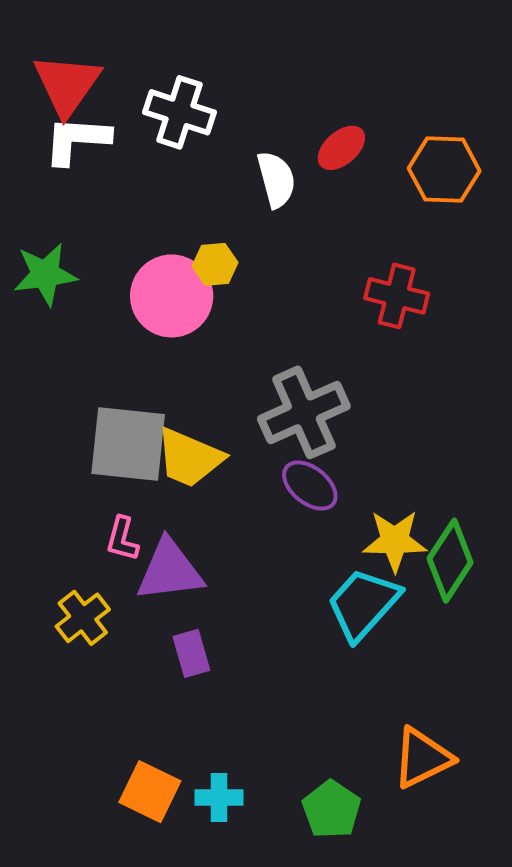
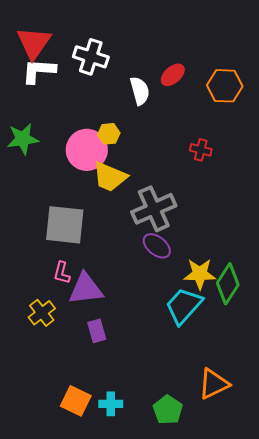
red cross: (397, 296) -> (201, 150), size x0.7
yellow trapezoid: (189, 458) -> (110, 177), moved

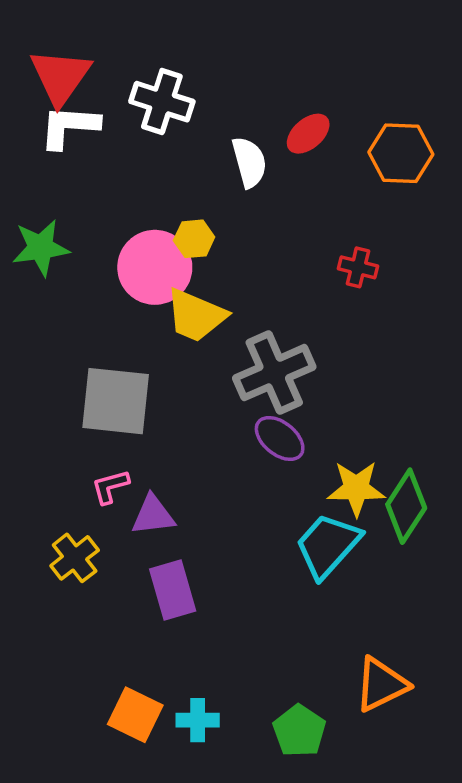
pink L-shape: (62, 273) -> (110, 487), turned 60
purple triangle: (86, 289) -> (153, 515), size x0.7
purple rectangle: (97, 331) -> (173, 590), size x1.4

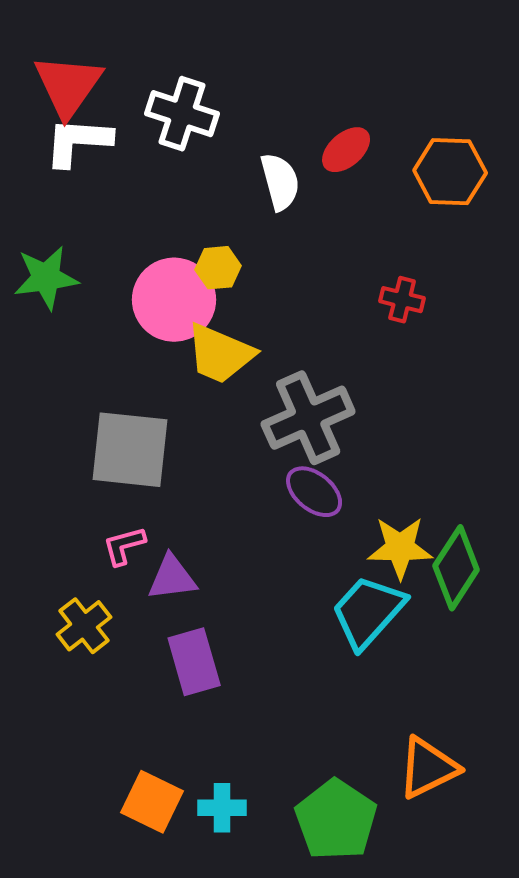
green pentagon: (299, 731) -> (336, 820), size x1.4

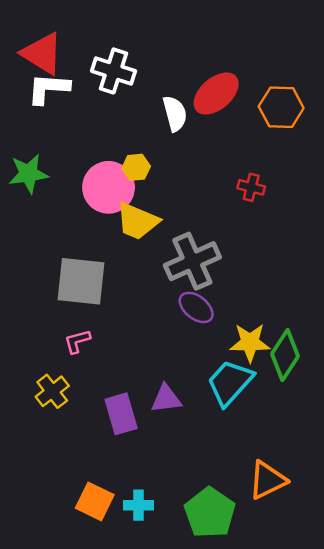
red triangle: (68, 86) -> (42, 53), turned -33
red ellipse: (346, 150) -> (216, 93), size x1.5
purple triangle: (172, 578) -> (166, 399), moved

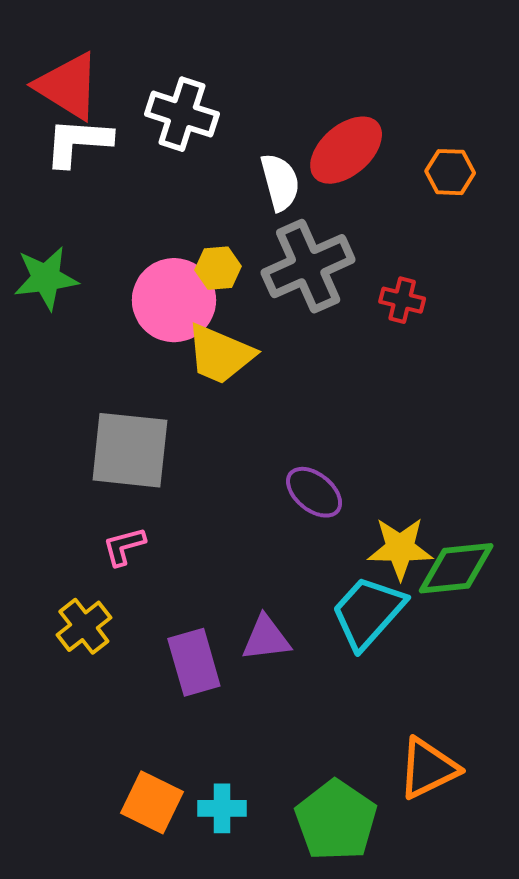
orange hexagon: (281, 107) -> (450, 172), size x0.7
gray cross: (192, 261) -> (308, 266), moved
green diamond: (285, 355) -> (456, 568), turned 51

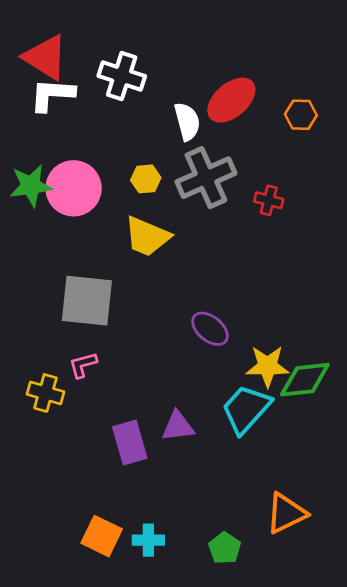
pink circle: (174, 300) -> (74, 188), moved
yellow cross: (84, 626) -> (45, 393), moved, turned -36
green pentagon: (336, 820) -> (225, 548), size x0.6

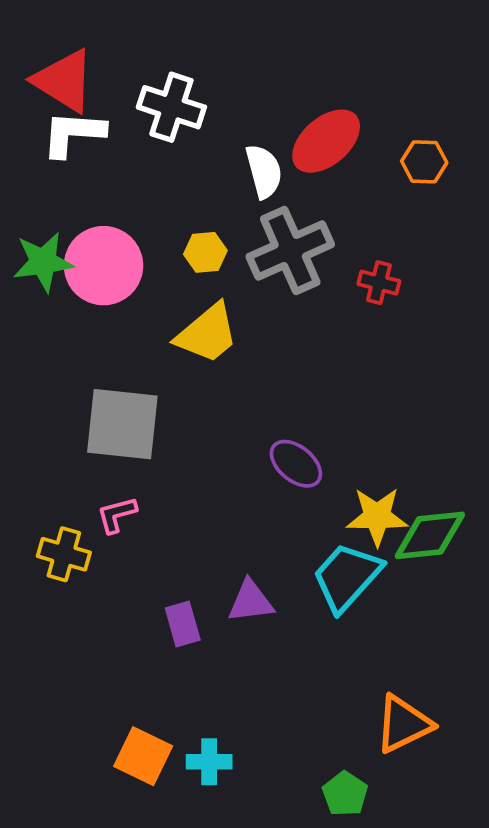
yellow trapezoid: (147, 236) -> (207, 334), turned -63
purple rectangle: (130, 442) -> (183, 624), size x0.7
green pentagon: (225, 548) -> (345, 794), moved

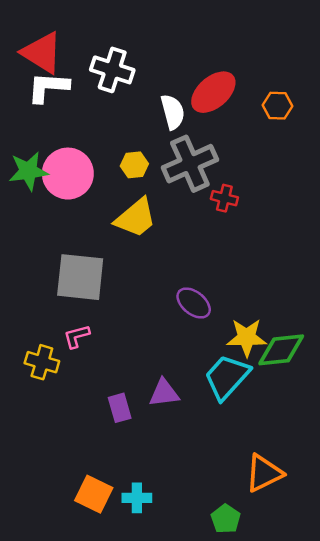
red cross: (379, 283) -> (224, 198), moved

